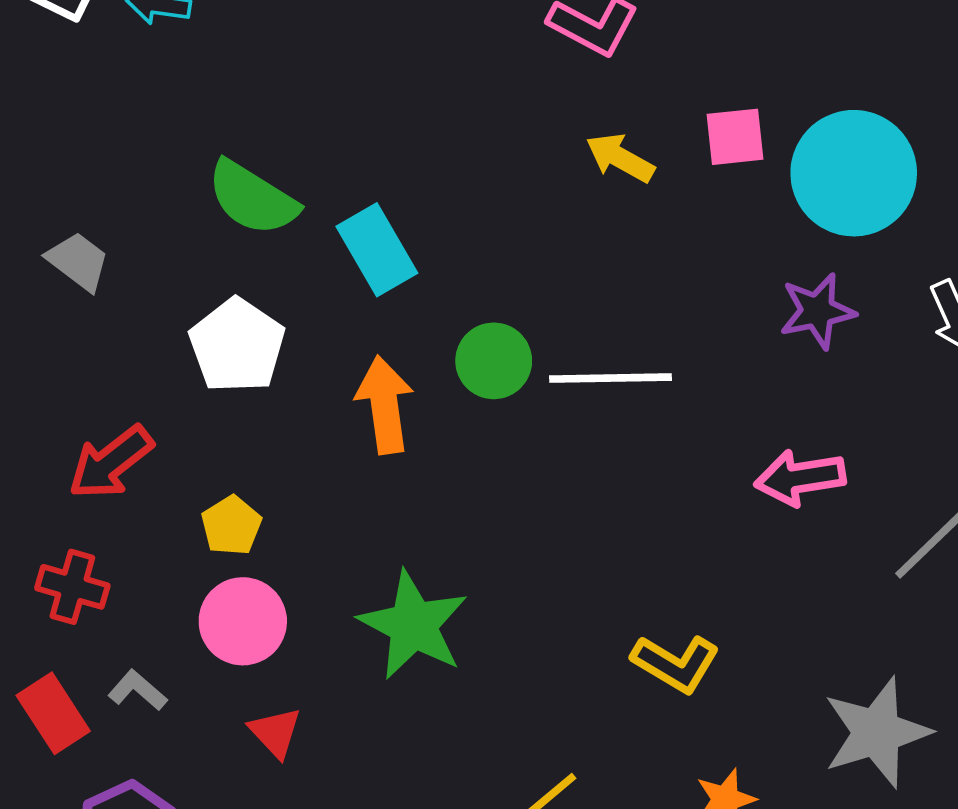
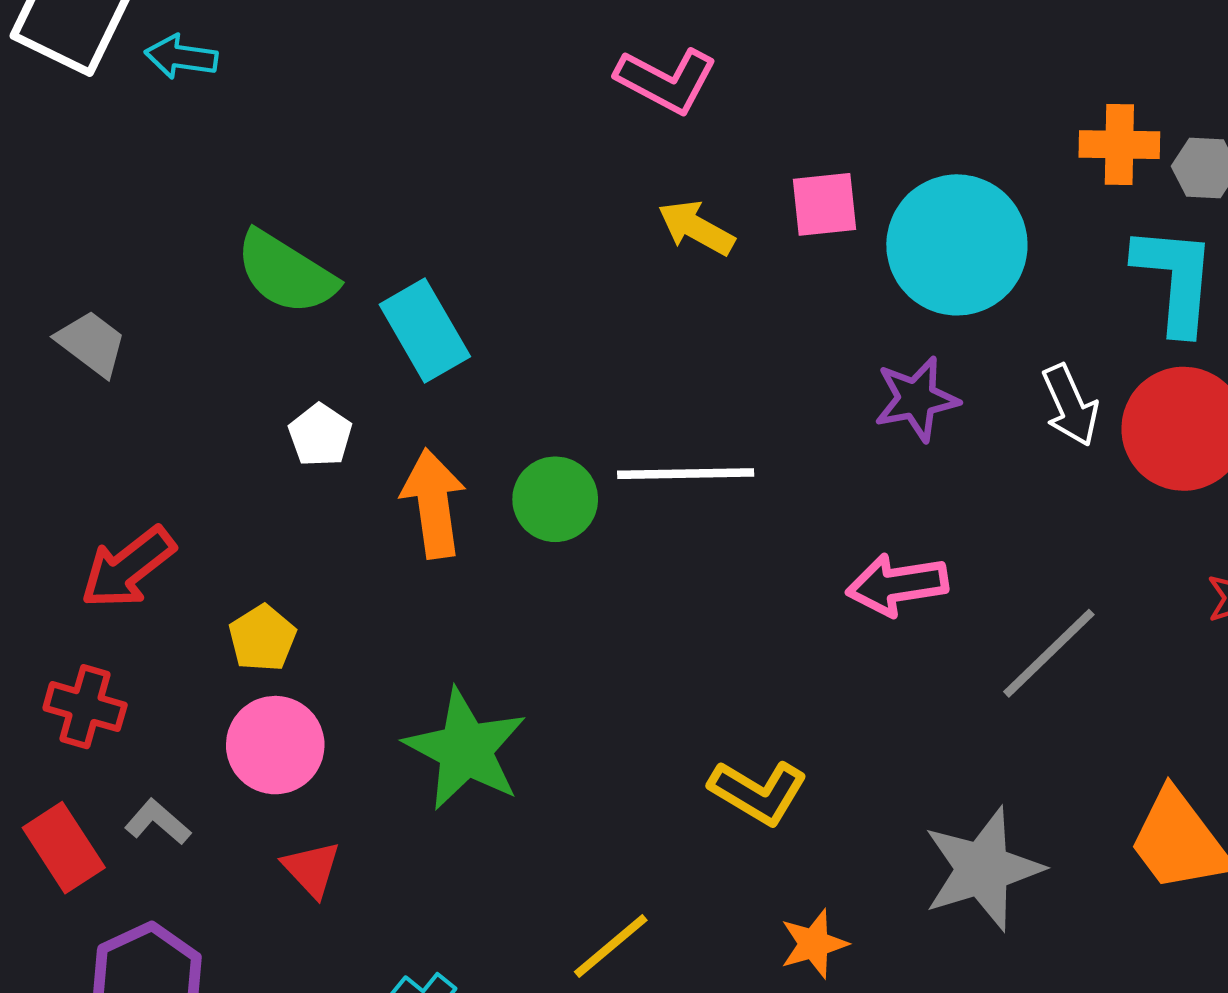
white pentagon: (237, 346) -> (320, 435), moved, size x0.6
green circle: (494, 361) -> (555, 499), moved

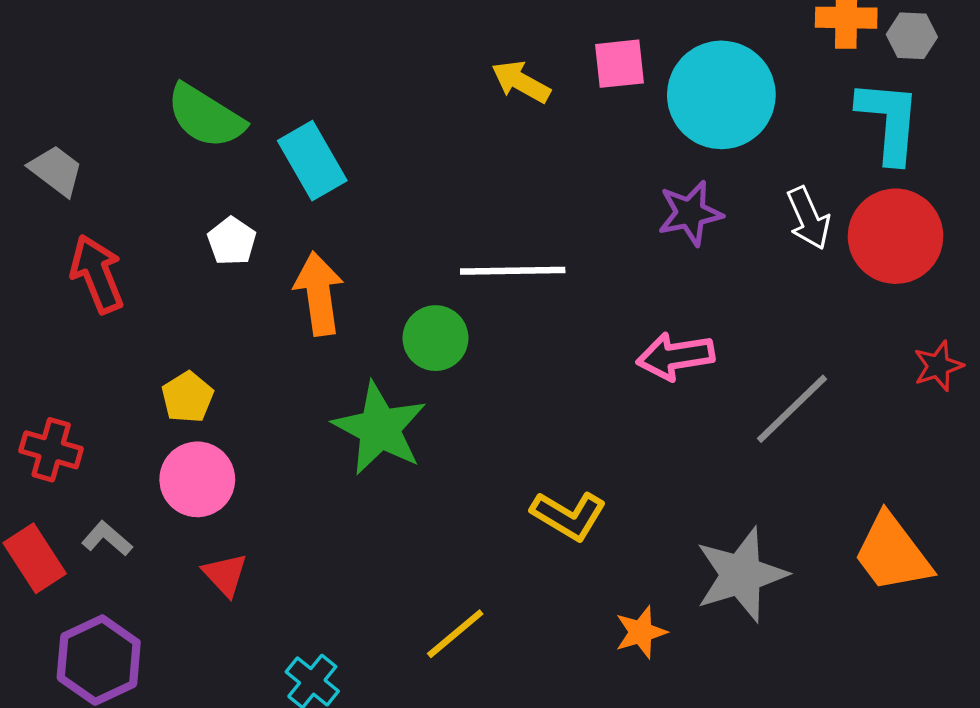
green circle: (555, 499) -> (435, 338), moved
red arrow: (128, 568) -> (97, 274), moved, turned 106
green star: (465, 749) -> (380, 428), moved
orange star: (814, 944) -> (641, 632), moved

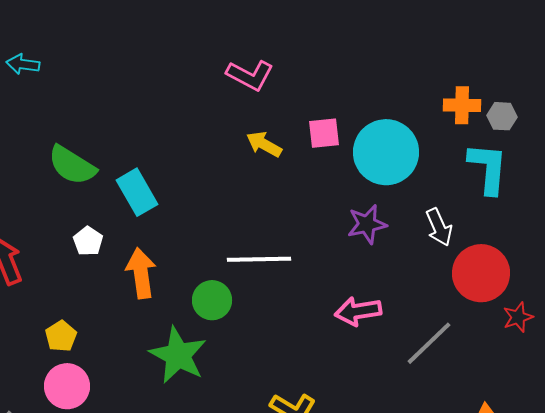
red circle: (896, 236) -> (481, 273), moved

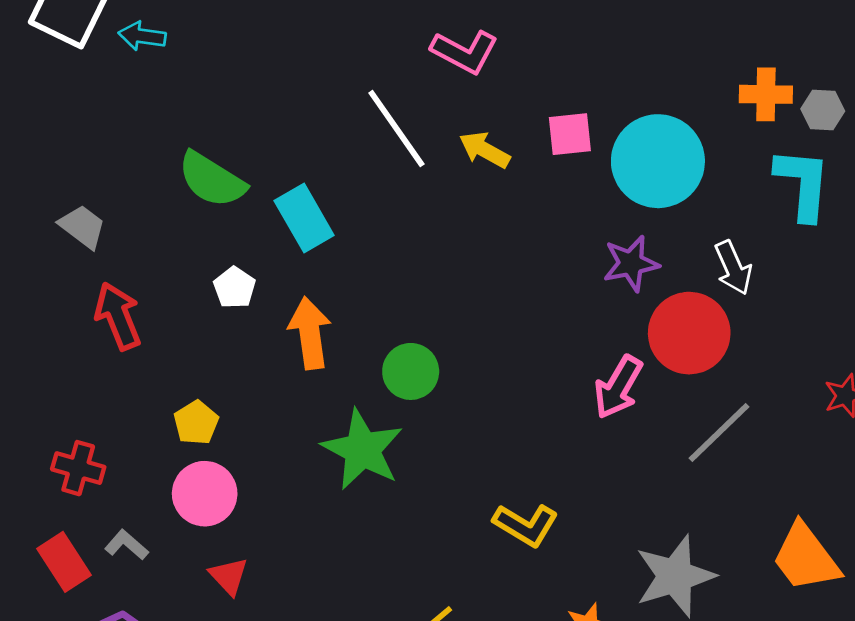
white line: (259, 259) -> (396, 128), moved, turned 56
red circle: (481, 273) -> (689, 333), moved
pink arrow: (358, 311) -> (618, 387), turned -51

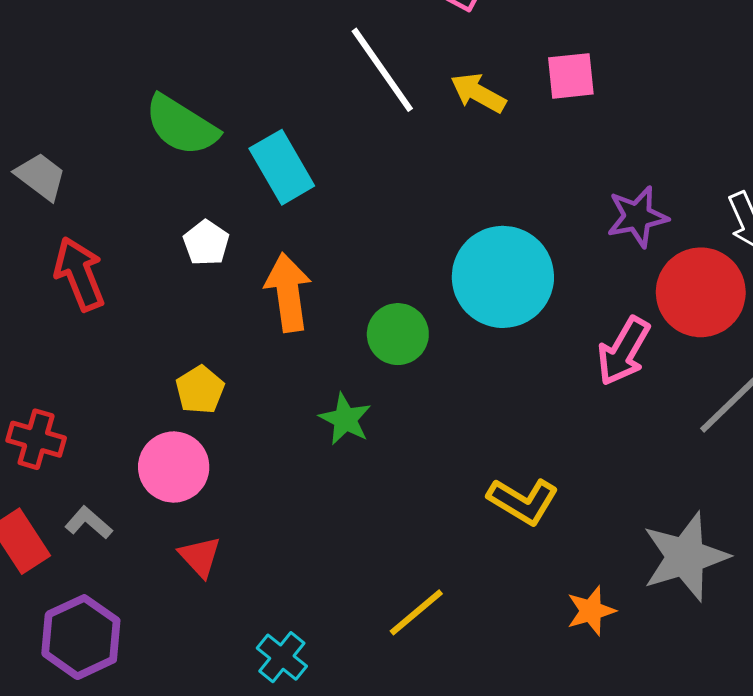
cyan circle: (658, 161) -> (503, 277), moved
yellow pentagon: (196, 423) -> (200, 390), moved
green star: (362, 450) -> (345, 419), size x0.6

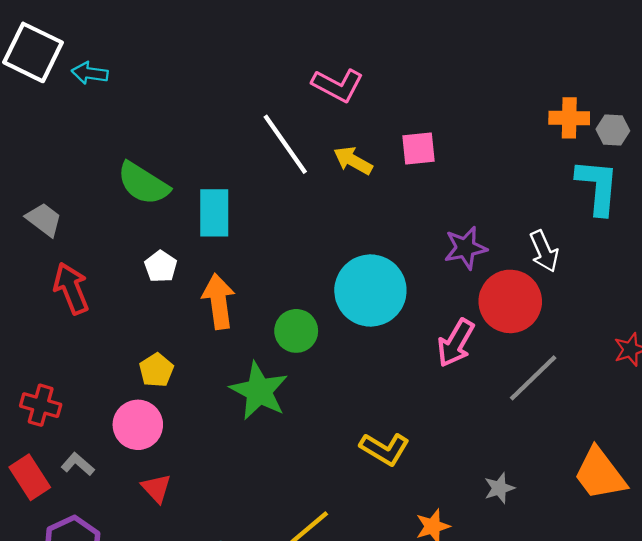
cyan rectangle: (282, 167) -> (214, 213), turned 30
green star: (345, 419) -> (259, 391), size x1.6
gray star: (685, 557) -> (499, 488), size x0.5

